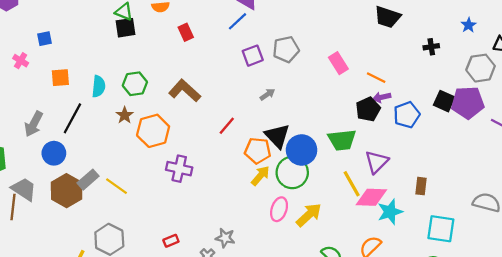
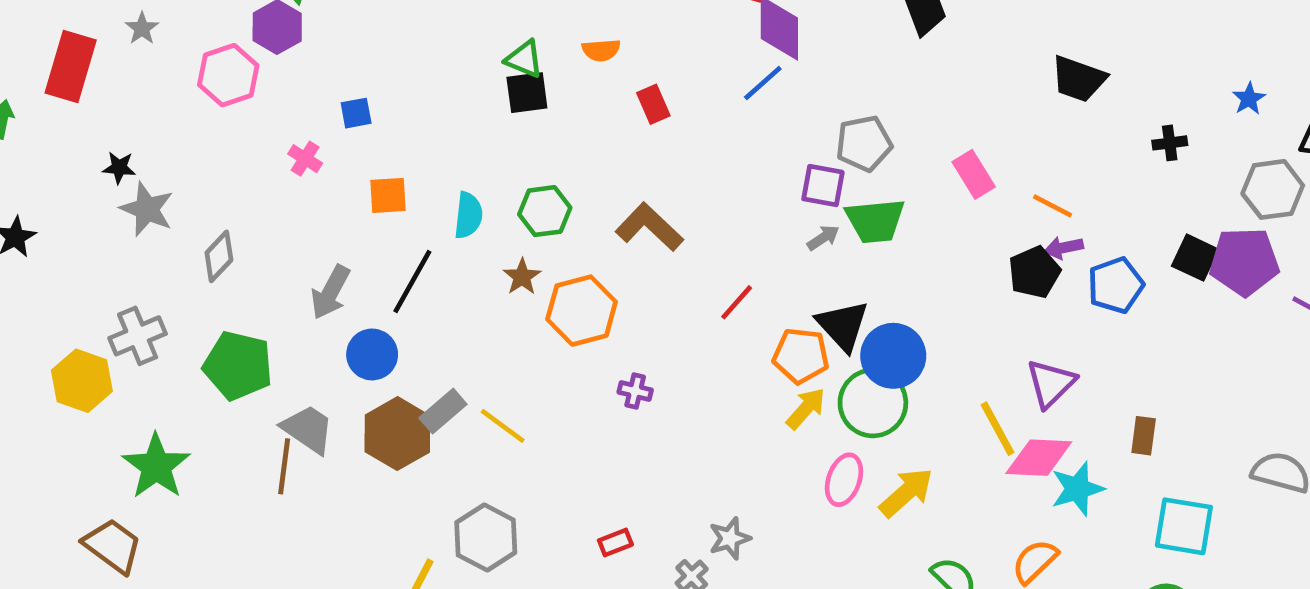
purple square: (253, 56) -> (823, 186), moved, turned 30
green trapezoid: (342, 140) -> (875, 221), moved
purple cross: (179, 169) -> (635, 391), size x0.6
gray star: (225, 238) -> (730, 538), turned -30

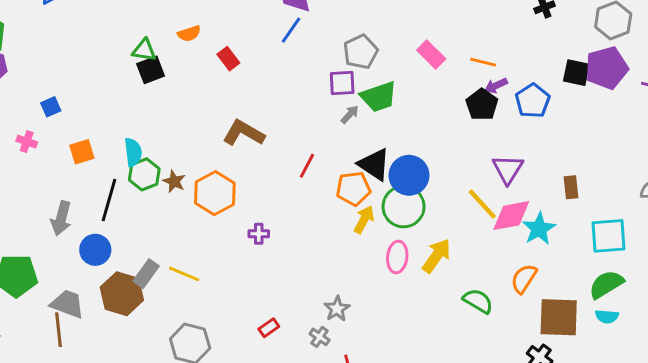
green hexagon: (545, 211) -> (144, 174), moved

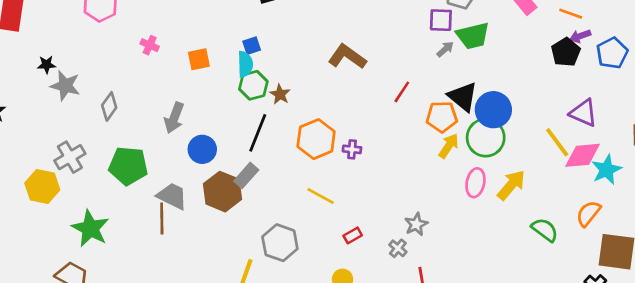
blue square: (51, 107) -> (252, 46), moved
purple triangle: (508, 169) -> (583, 113), turned -44
orange hexagon: (215, 193) -> (316, 139), moved
black line: (109, 200) -> (258, 133), moved
yellow line: (184, 274) -> (321, 196), moved

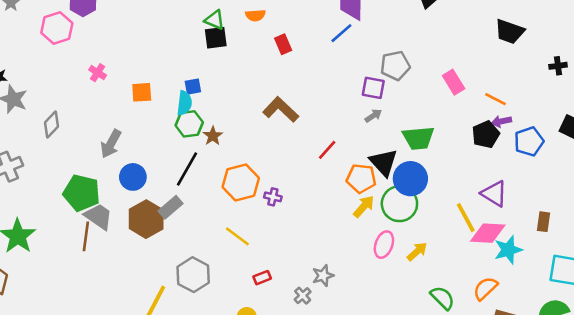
green trapezoid: (473, 36) -> (418, 138), moved
green pentagon: (128, 166) -> (82, 193), moved
yellow arrow: (511, 185) -> (417, 252), size x0.7

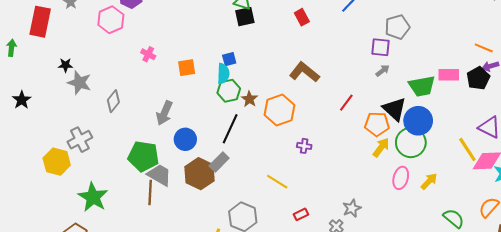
pink rectangle: (454, 82) -> (449, 75), moved, turned -54
orange hexagon: (241, 183) -> (279, 110), moved

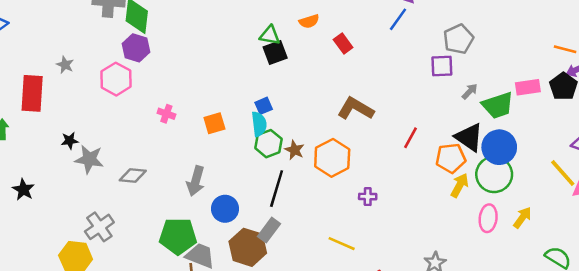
gray arrow: (383, 71) -> (470, 91), moved
gray diamond: (113, 101) -> (133, 175), turned 65

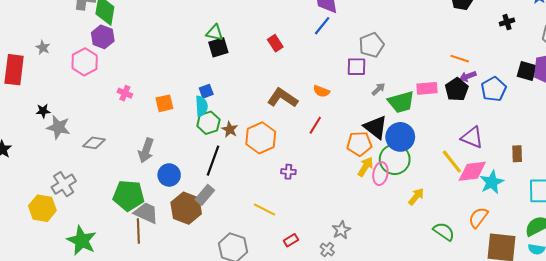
orange semicircle: (309, 21) -> (321, 91), moved, turned 35
red line: (410, 138) -> (315, 125), moved
pink ellipse: (488, 218) -> (380, 174), moved

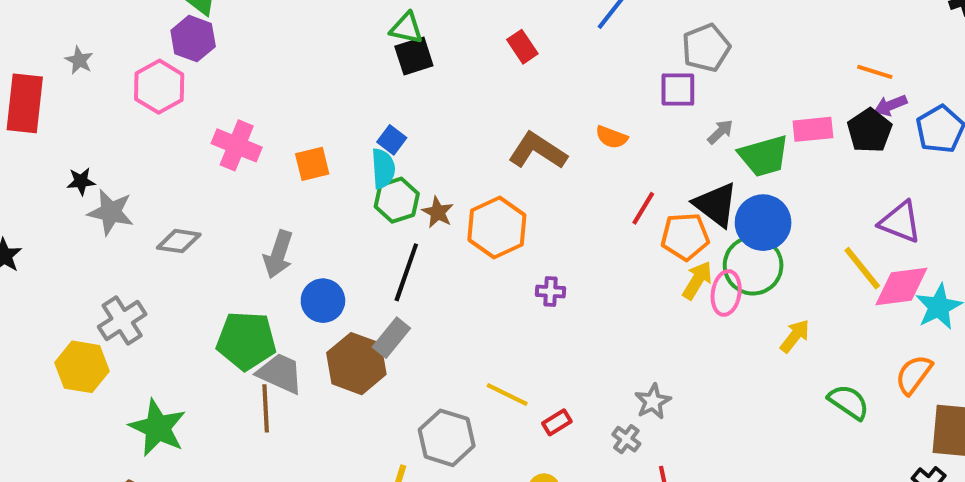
blue square: (206, 91) -> (392, 140), turned -32
pink cross: (125, 93) -> (237, 145), size x1.6
red line: (315, 125) -> (643, 208), moved
yellow line: (264, 210) -> (507, 395), moved

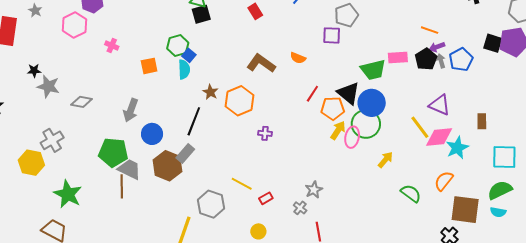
gray arrow: (720, 132) -> (441, 61), moved, turned -64
pink cross: (237, 145) -> (112, 45), moved, size x0.6
green hexagon: (397, 200) -> (178, 46), moved

